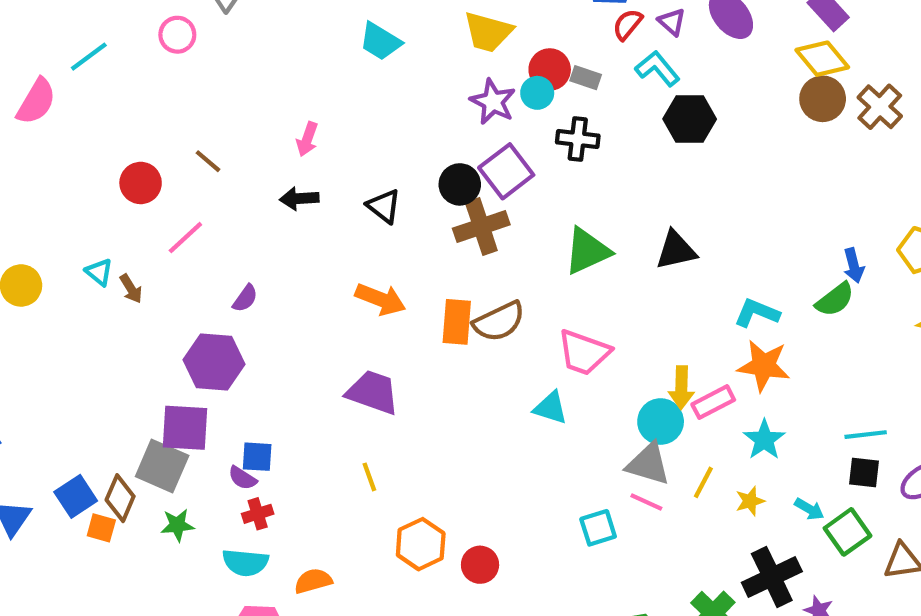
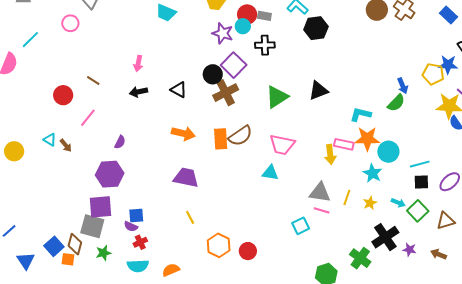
pink rectangle: (713, 402) -> (344, 144), moved, turned 48
cyan circle: (661, 422) -> (388, 152), moved

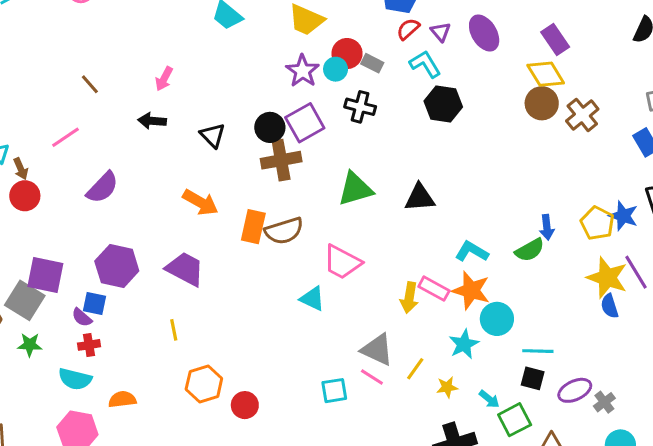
red circle: (63, 95) -> (25, 196), moved
purple semicircle: (120, 142) -> (102, 188), size x1.6
purple hexagon: (110, 174) -> (117, 266), moved

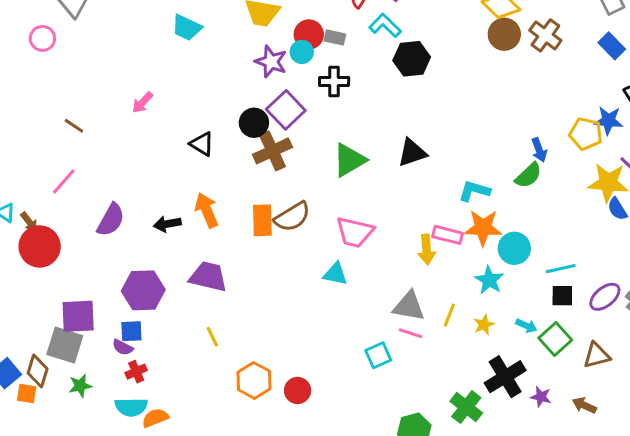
pink arrow: (164, 79) -> (142, 102), turned 30
black arrow: (152, 121) -> (167, 224), moved
red circle: (25, 196) -> (40, 246), size x1.4
orange arrow: (200, 202) -> (207, 210), turned -128
orange semicircle: (122, 399) -> (155, 418), moved

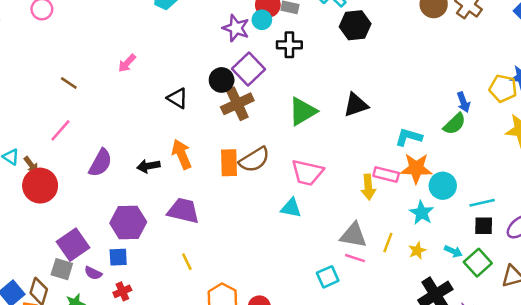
purple square: (78, 316) -> (73, 245), turned -32
gray square: (65, 345) -> (62, 269), size x0.7
purple semicircle: (123, 347) -> (93, 273), moved

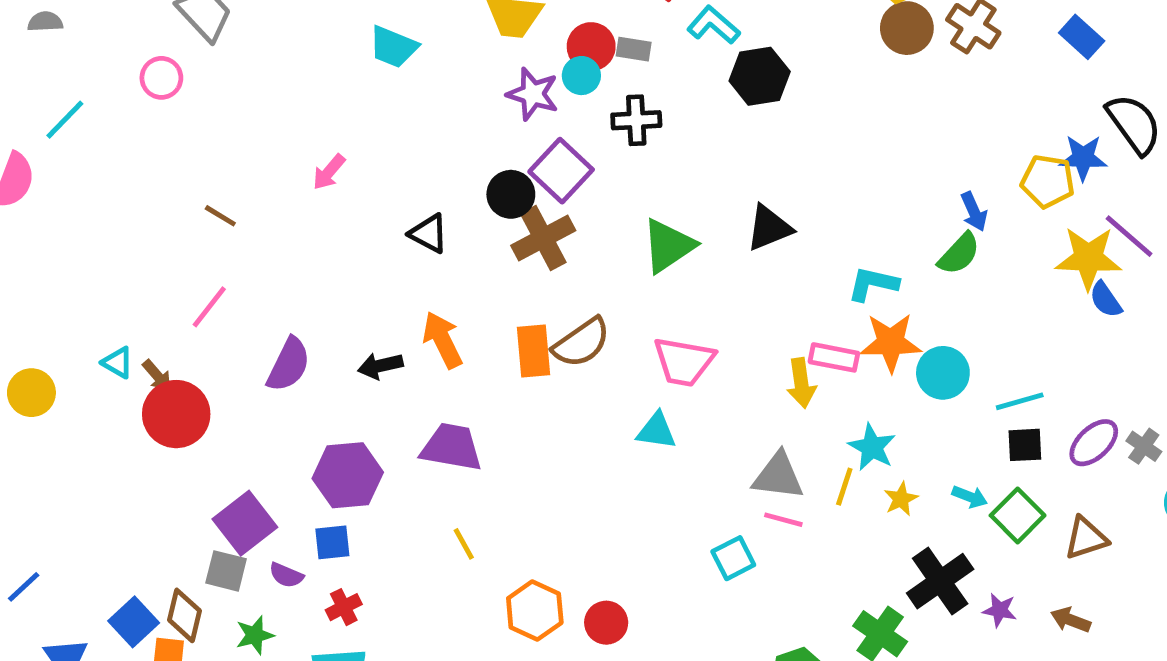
cyan star: (422, 213) -> (872, 447), moved

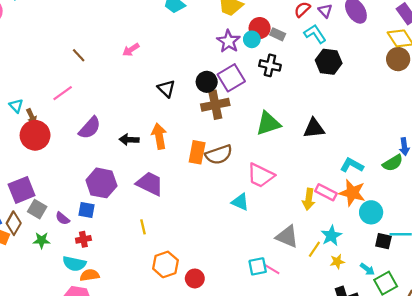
black square: (1025, 445) -> (383, 241), moved
pink line: (783, 520) -> (272, 269), moved
purple square: (245, 523) -> (22, 190), moved

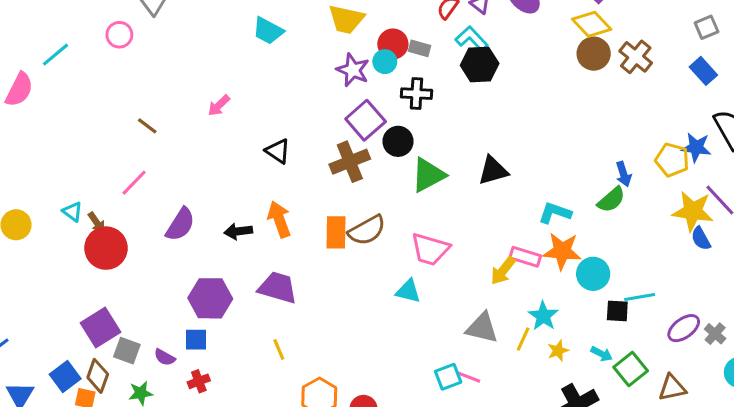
black hexagon: (329, 62) -> (480, 64), moved
black circle: (207, 82) -> (398, 141), moved
yellow arrow: (309, 199) -> (503, 271), turned 40

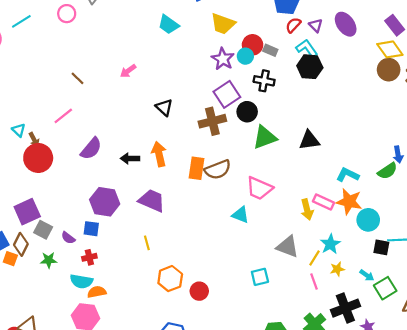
yellow arrow: (503, 271) -> (307, 210), turned -60
pink line: (468, 377) -> (314, 281), moved, turned 42

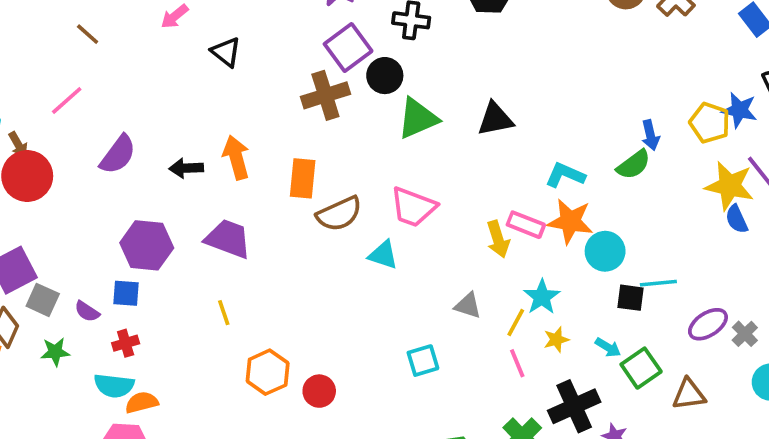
black triangle: (164, 107) -> (226, 52), moved
brown semicircle: (218, 170) -> (339, 214), moved
gray triangle: (287, 247) -> (468, 305), size x0.7

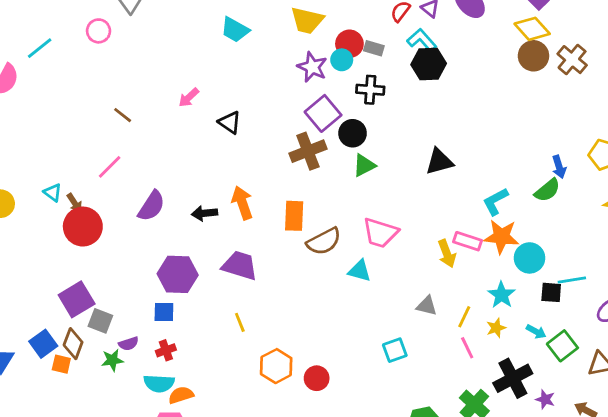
green triangle: (418, 118) -> (364, 165), moved, size x0.7
cyan L-shape: (565, 175) -> (495, 201), turned -48
cyan star: (542, 297) -> (502, 295), moved
purple semicircle: (87, 311) -> (129, 344), moved, turned -48

